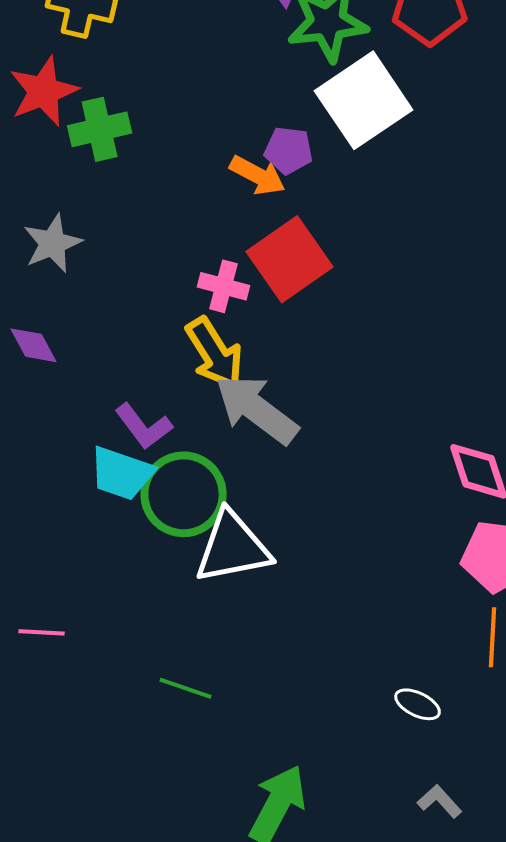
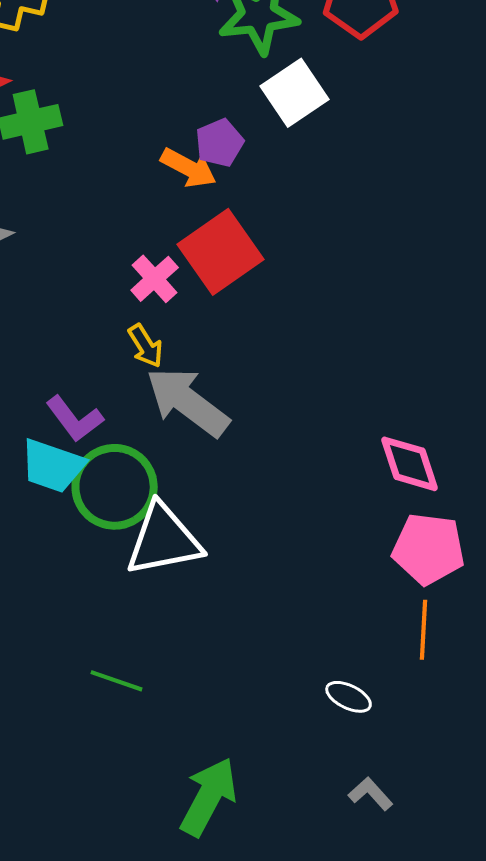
white square: (364, 100) -> (295, 93), size x0.7
purple pentagon: (289, 150) -> (220, 143), turned -30
pink cross: (224, 286) -> (155, 279), turned 33
yellow arrow: (215, 353) -> (146, 346), size x0.6

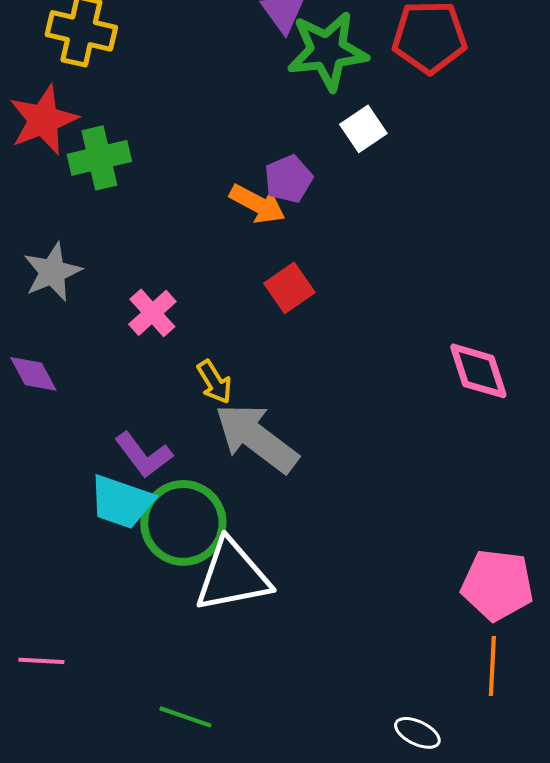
white square: (295, 93) -> (363, 129), size x0.7
red square: (221, 252) -> (289, 288), size x0.6
pink cross: (155, 279) -> (152, 313), moved
pink diamond: (410, 464) -> (478, 371), moved

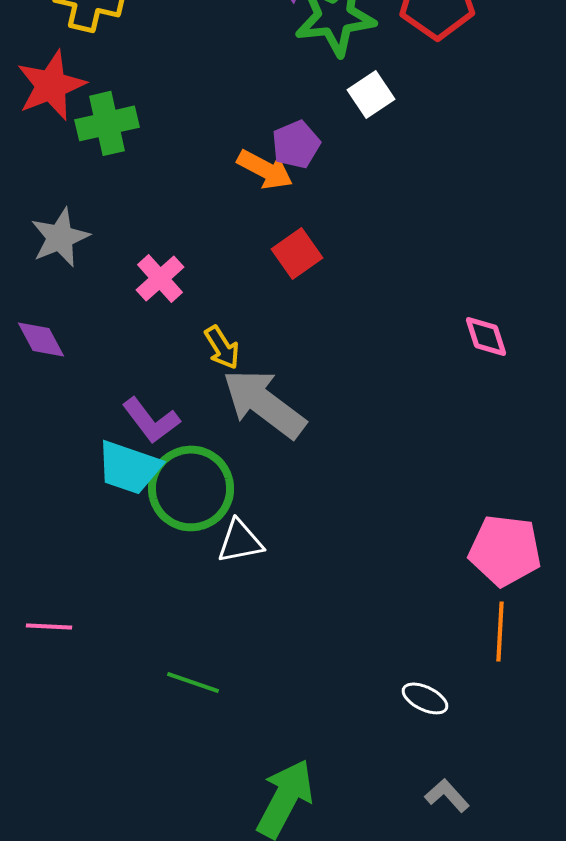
pink diamond: (478, 371) -> (486, 336), size x0.7
white triangle: (232, 576) -> (240, 541), size x0.6

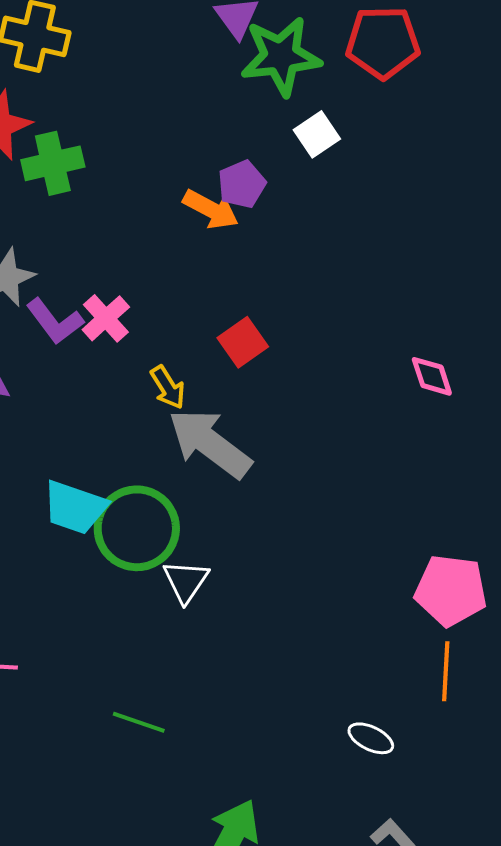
red square: (297, 253) -> (243, 342), moved
purple L-shape: (151, 420) -> (55, 321), moved
white triangle: (240, 541) -> (186, 581), turned -45

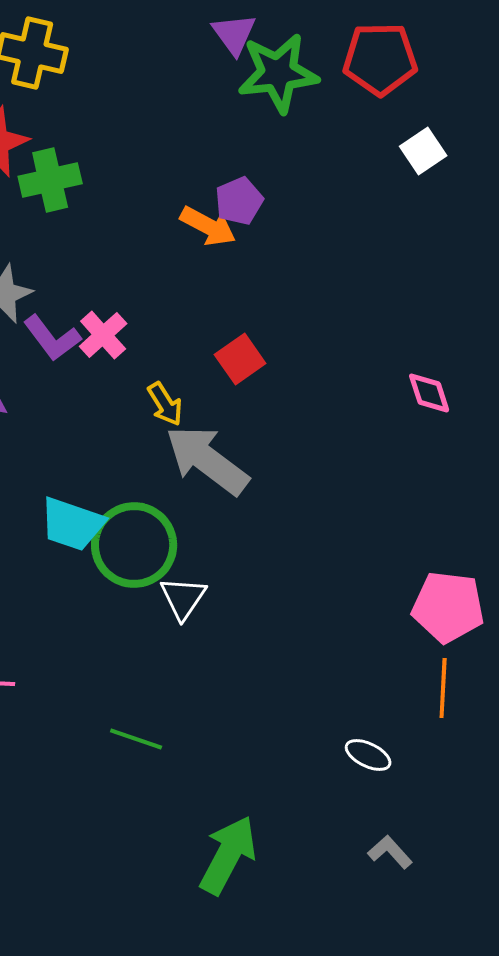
white square: (317, 134) -> (423, 151), moved

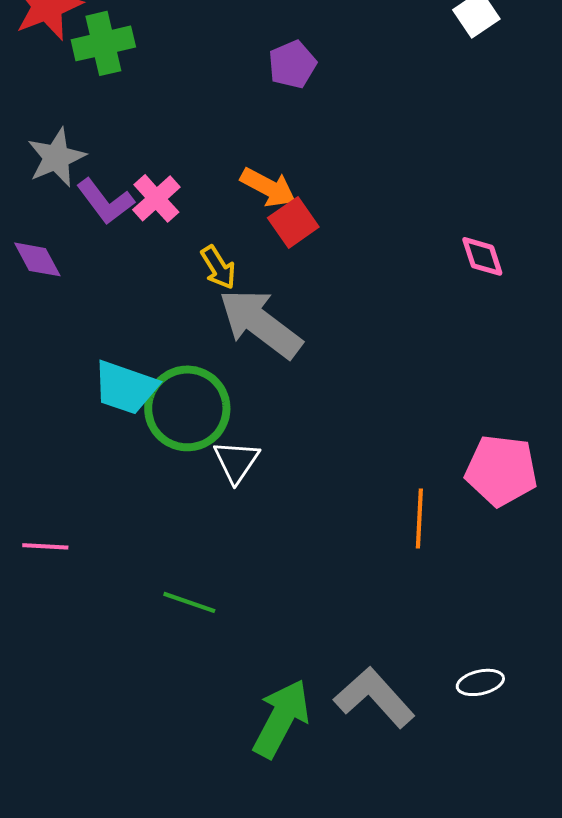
orange arrow: (208, 226) -> (268, 187), moved
orange line: (443, 688) -> (419, 518), moved
white ellipse: (368, 755) -> (480, 682), moved, turned -39
gray L-shape: (390, 852) -> (374, 697), moved, size x1.8

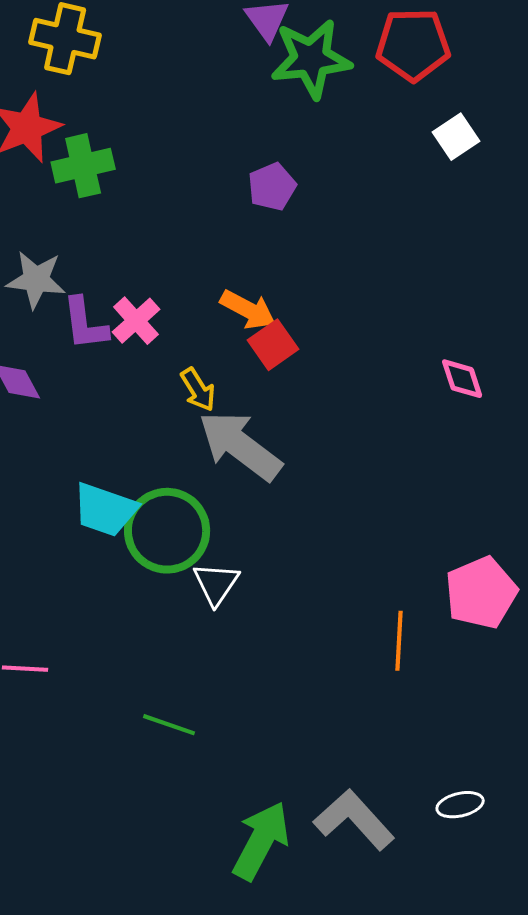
gray star: (56, 157) -> (36, 280), turned 30
purple L-shape: (105, 201) -> (85, 324), turned 30
pink pentagon: (501, 470) -> (481, 593), turned -30

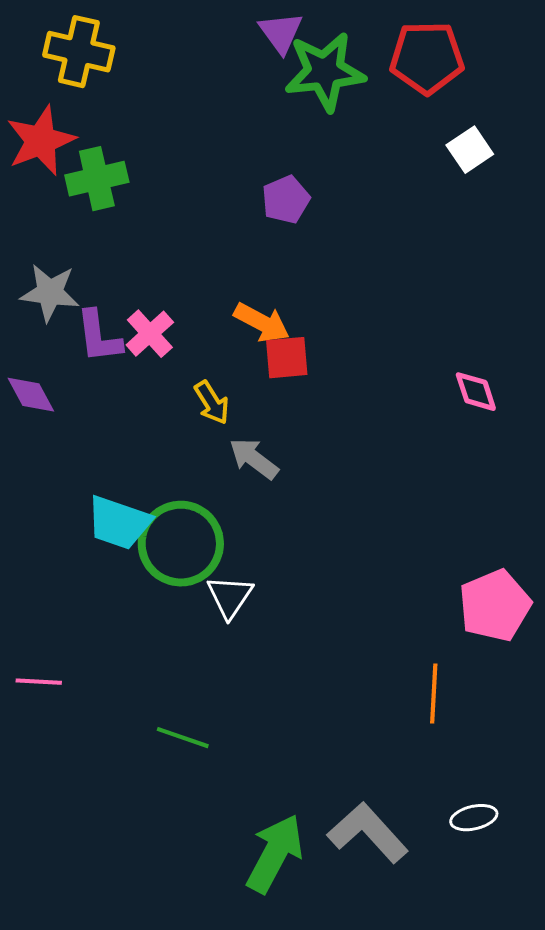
red square: (273, 345) -> (287, 358), turned 30
gray arrow: (240, 446) -> (254, 459), size x0.6
orange line: (399, 641) -> (434, 694), moved

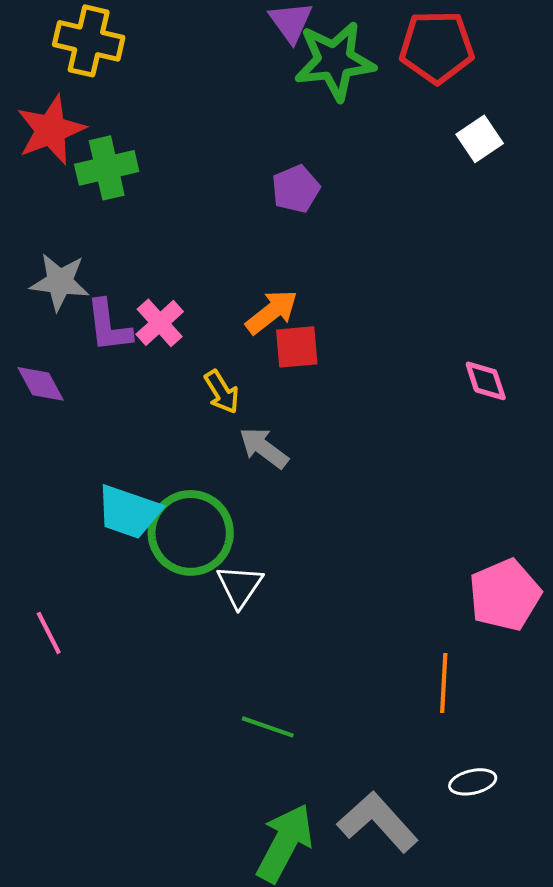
orange arrow: (262, 323) -> (272, 312), turned -66
pink line: (39, 682) -> (49, 633), moved, turned 60
green line: (183, 738) -> (268, 727), moved
white ellipse: (474, 818) -> (473, 782), moved

